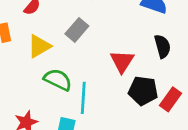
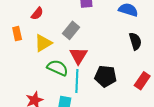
red triangle: (122, 61) -> (78, 56), moved
black pentagon: (143, 91) -> (106, 76), moved

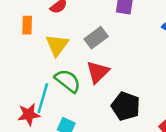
yellow triangle: (43, 43) -> (57, 45), turned -36
cyan line: (77, 81) -> (43, 98), moved

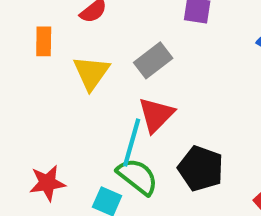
green semicircle: (68, 81) -> (137, 176), moved
cyan line: (43, 98) -> (132, 143), moved

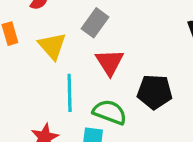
cyan line: (132, 143) -> (70, 93), moved

